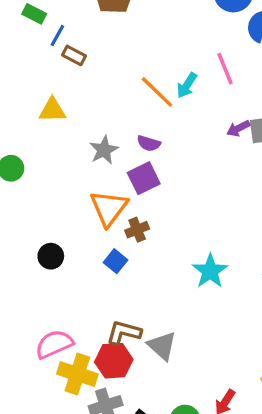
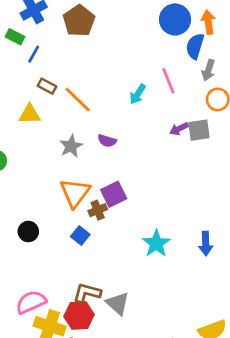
brown rectangle: (74, 55) -> (47, 86), moved
orange line: (157, 92) -> (78, 99), moved
purple square: (144, 178) -> (114, 194), moved

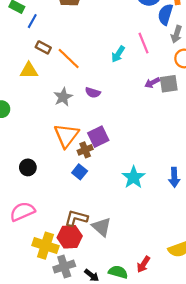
blue square: (80, 235) -> (80, 172), moved
pink semicircle: (31, 302) -> (22, 211), moved

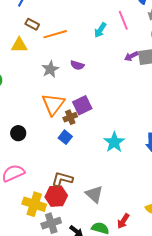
orange line: (69, 58) -> (55, 34), turned -60
gray triangle: (102, 227) -> (94, 194), moved

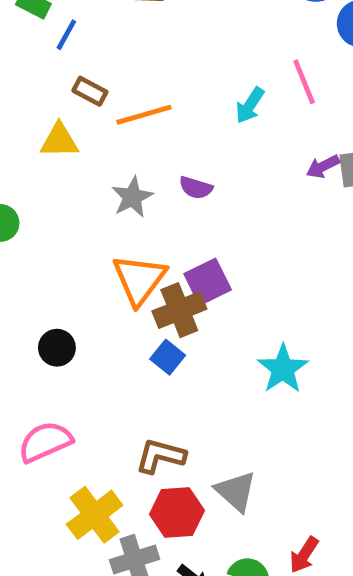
brown cross: (70, 117) -> (179, 310), size x1.5
red hexagon: (56, 196) -> (177, 512), moved
yellow cross: (34, 204) -> (95, 515), turned 35

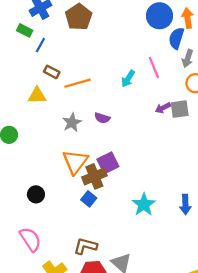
pink semicircle: (45, 442) -> (30, 239), turned 80

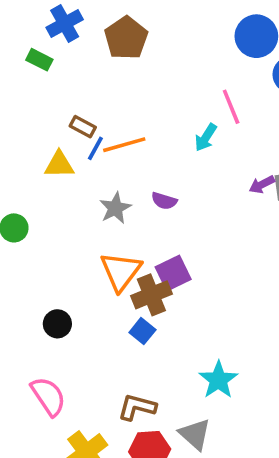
blue line: (40, 45) -> (95, 148), moved
pink line: (154, 67) -> (231, 107), moved
cyan star: (144, 204) -> (218, 380), moved

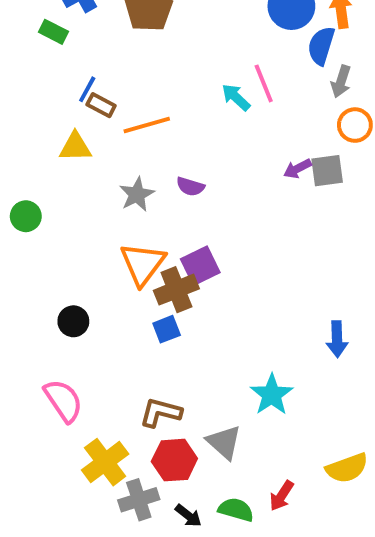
cyan arrow: (206, 137) -> (236, 97), moved, turned 100
blue line: (95, 148) -> (87, 89), moved
blue square: (142, 331) -> (167, 329), turned 30
cyan star: (218, 380) -> (272, 395), moved

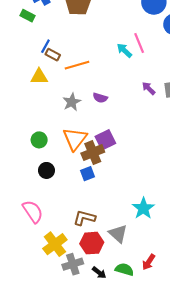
purple arrow: (297, 169) -> (149, 88), moved, turned 72
green circle: (26, 216) -> (39, 140), moved
black circle: (73, 321) -> (46, 170), moved

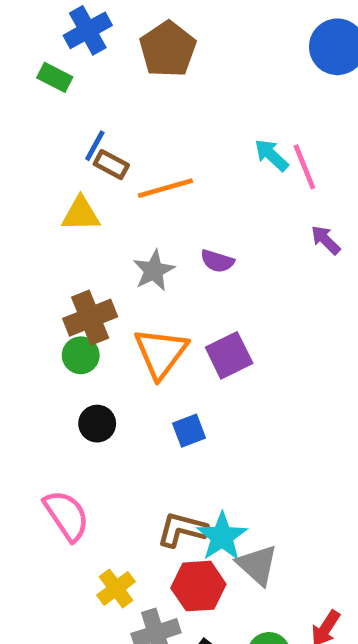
pink line: (139, 43) -> (304, 167), moved
brown cross: (93, 153) -> (90, 318), moved
cyan star: (143, 208) -> (222, 537), moved
yellow cross: (55, 244) -> (116, 588), size x0.7

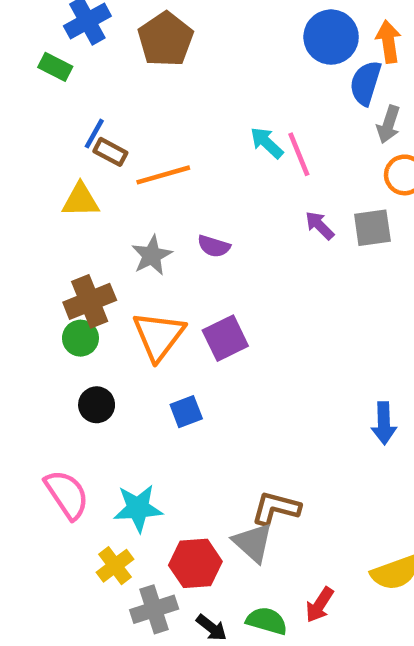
brown L-shape: (182, 530) -> (276, 508), moved
cyan star: (222, 537) -> (138, 508), moved, turned 30

